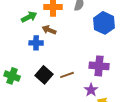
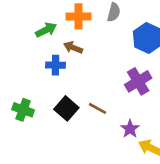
purple cross: (99, 66) -> (138, 81), moved, turned -36
brown line: (67, 75) -> (97, 108), turned 48

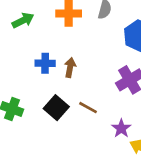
green arrow: (46, 30) -> (23, 20), moved
brown arrow: (73, 48) -> (70, 67), moved, turned 78

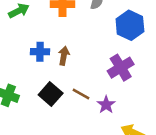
purple star: (121, 128) -> (106, 105), moved

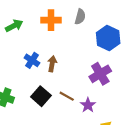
blue cross: (40, 52) -> (32, 60), turned 32

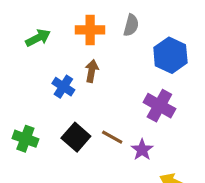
brown arrow: (52, 64) -> (92, 71), moved
purple cross: (100, 74) -> (159, 106), turned -30

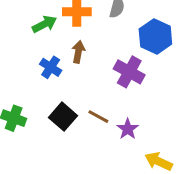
green arrow: (38, 38) -> (44, 24), moved
purple cross: (159, 106) -> (129, 72), moved

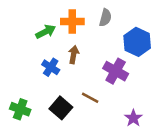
brown line: (98, 117) -> (90, 98), moved
purple star: (128, 129) -> (133, 118), moved

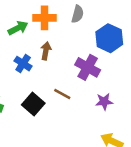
purple star: (133, 118) -> (104, 102), moved, turned 30

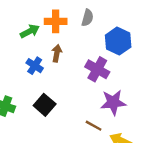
brown line: (62, 94) -> (94, 126), moved
purple star: (104, 102) -> (113, 102), size x1.5

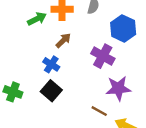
brown arrow: (57, 53) -> (63, 40), turned 35
blue cross: (35, 66) -> (51, 64), moved

